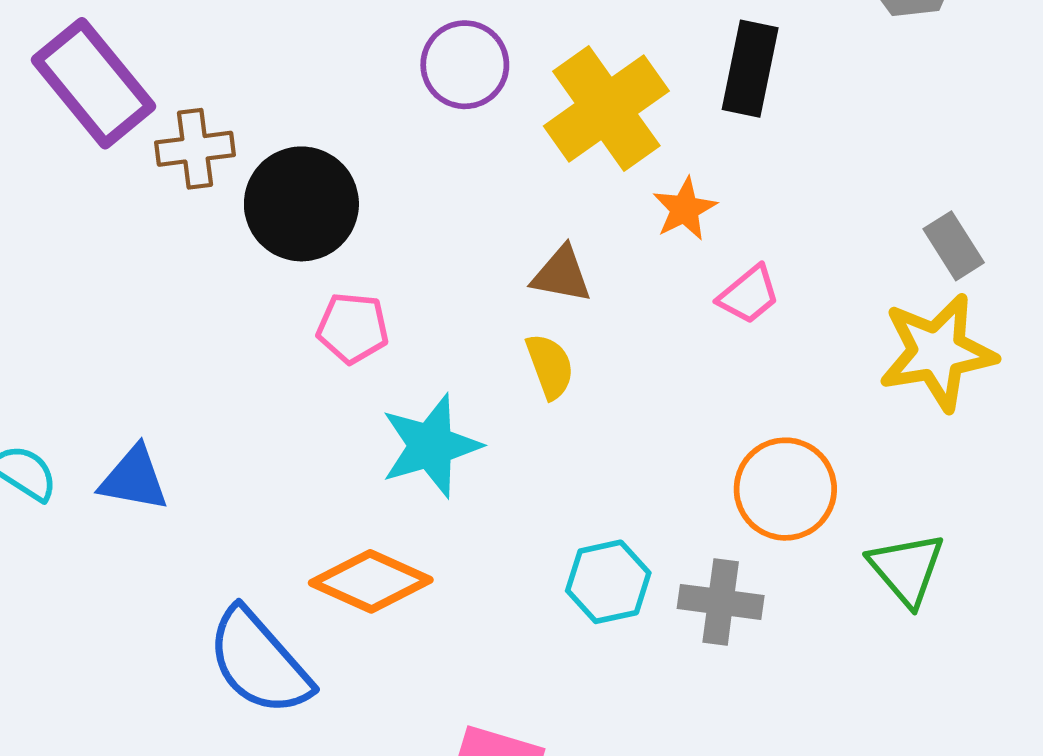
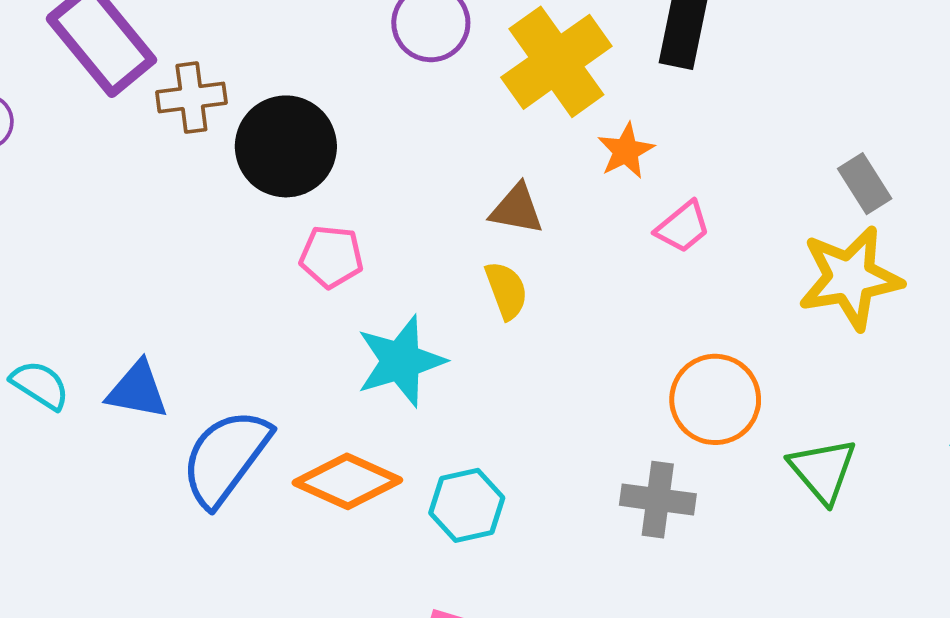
cyan hexagon: (608, 582) -> (467, 505), moved
blue semicircle: (259, 662) -> (226, 458), moved, turned 78

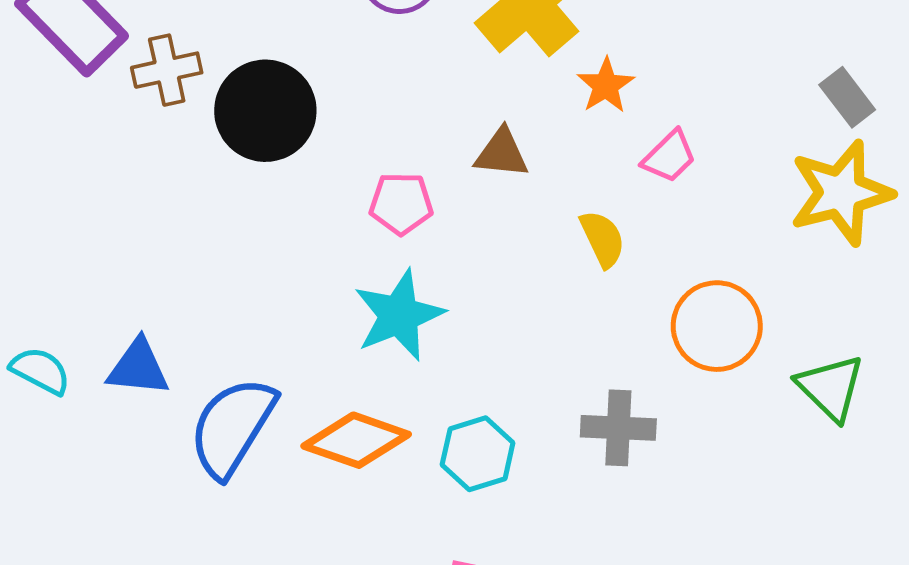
pink pentagon: (331, 257) -> (401, 204), moved
yellow semicircle: (506, 290) -> (603, 239), moved
gray cross: (658, 500) -> (618, 428), moved

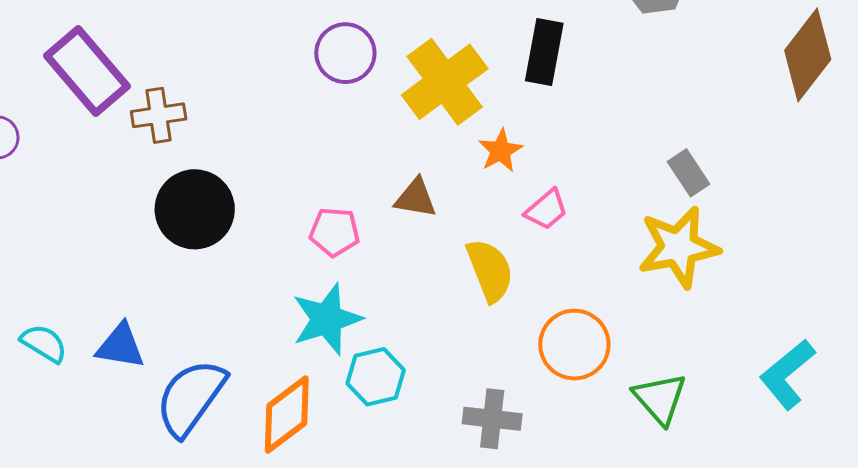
black circle: (265, 111) -> (195, 209), moved
yellow semicircle: (603, 239) -> (490, 270), size x1.4
orange diamond: (356, 440) -> (287, 414), turned -60
cyan hexagon: (478, 454) -> (376, 377), moved

